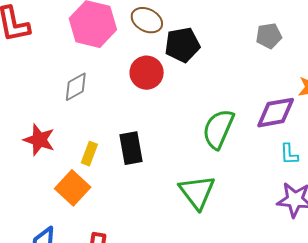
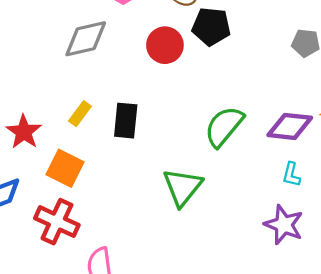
gray diamond: (76, 87) -> (86, 39), size x1.4
red star: (39, 140) -> (24, 132), moved
orange square: (73, 188) -> (65, 168), moved, turned -32

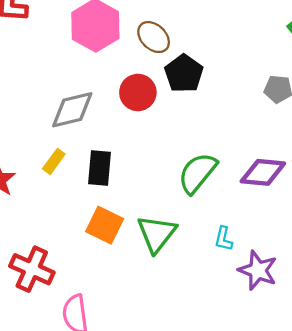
black pentagon: (211, 27) -> (184, 74), turned 30
gray diamond: (86, 39) -> (72, 110), moved
orange square: (65, 168) -> (105, 225), moved
cyan L-shape: (291, 175) -> (224, 239), moved

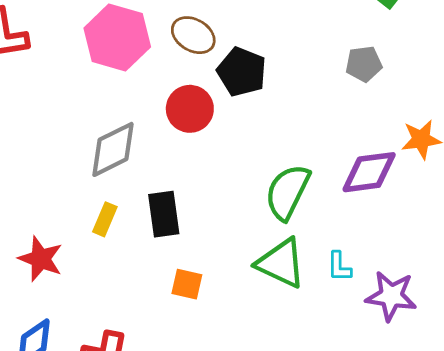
orange square: (105, 225) -> (187, 284), size x0.7
green triangle: (157, 234) -> (281, 263), moved, turned -30

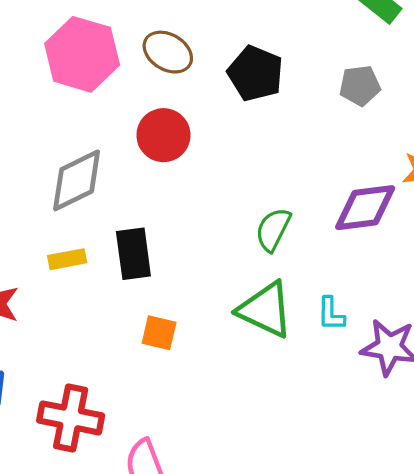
black pentagon: (242, 72) -> (255, 73), moved
green semicircle: (287, 192) -> (273, 230), size x0.7
yellow rectangle: (105, 219) -> (67, 259), turned 56

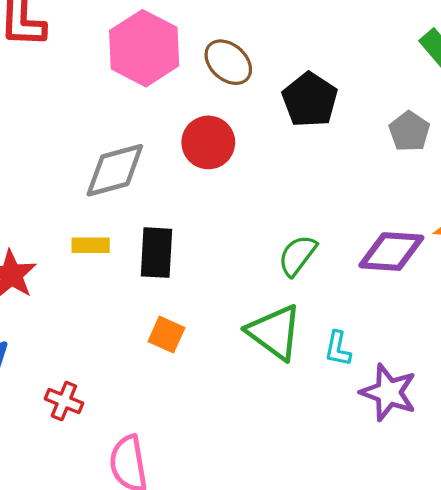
gray pentagon: (360, 86) -> (409, 131), turned 30
red cross: (71, 418) -> (64, 401), size x0.6

